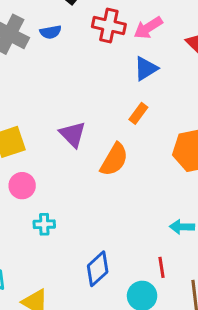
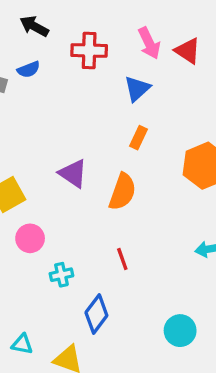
pink arrow: (148, 28) -> (149, 43), moved, turned -72
red line: (161, 267) -> (122, 259), moved
blue diamond: (98, 269) -> (96, 314), moved

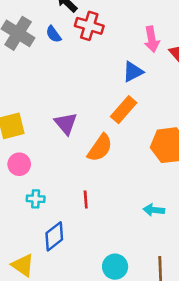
red cross: (89, 51) -> (89, 26), moved
blue semicircle: (29, 69) -> (54, 34), turned 60
orange rectangle: (139, 138) -> (124, 110), size x1.5

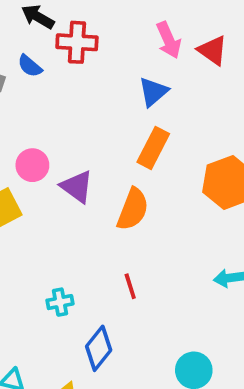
pink circle: (19, 164) -> (32, 165), moved

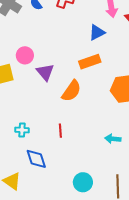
orange rectangle: (153, 148) -> (90, 62), turned 30
blue diamond: (99, 348) -> (36, 159), turned -70

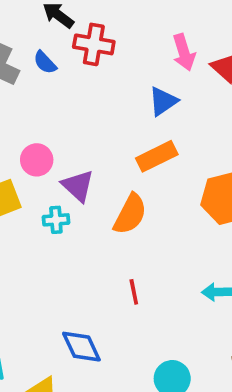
cyan cross: (22, 130) -> (56, 220), moved
red line: (60, 131) -> (134, 292), moved

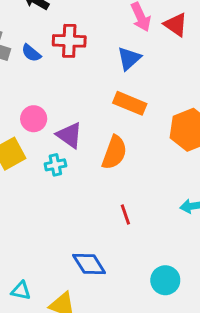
red cross: (94, 44) -> (69, 41), moved
blue semicircle: (45, 62) -> (31, 53), moved
orange rectangle: (157, 156) -> (130, 103), turned 56

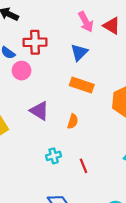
pink circle: (34, 119) -> (22, 71), moved
orange semicircle: (114, 153) -> (73, 121), size x0.6
cyan cross: (55, 165) -> (54, 156), moved

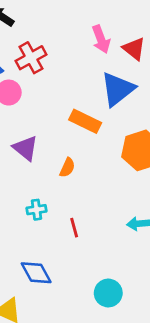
red cross: (35, 42) -> (31, 58), turned -35
blue triangle: (79, 52) -> (118, 89), moved, size x1.5

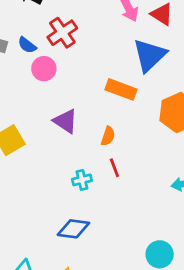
red line: (74, 228) -> (114, 168), moved
blue diamond: (36, 273) -> (73, 229), moved, turned -48

